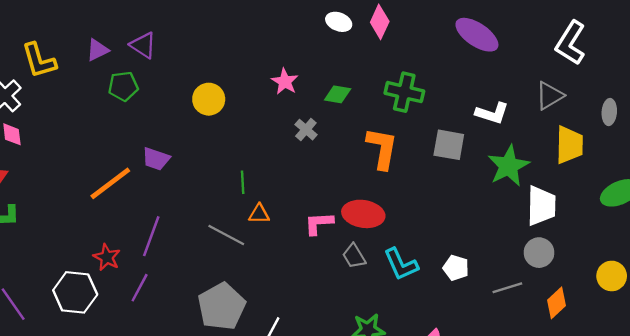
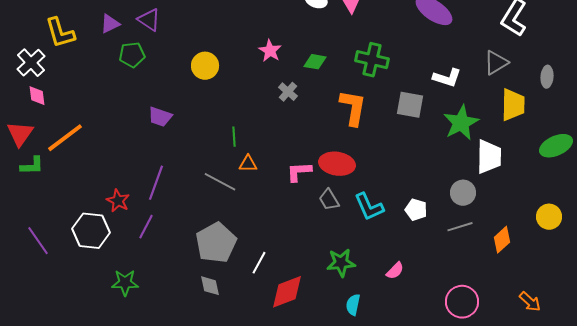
orange line: (110, 183) -> (65, 138), moved
gray circle: (539, 253) -> (463, 193), moved

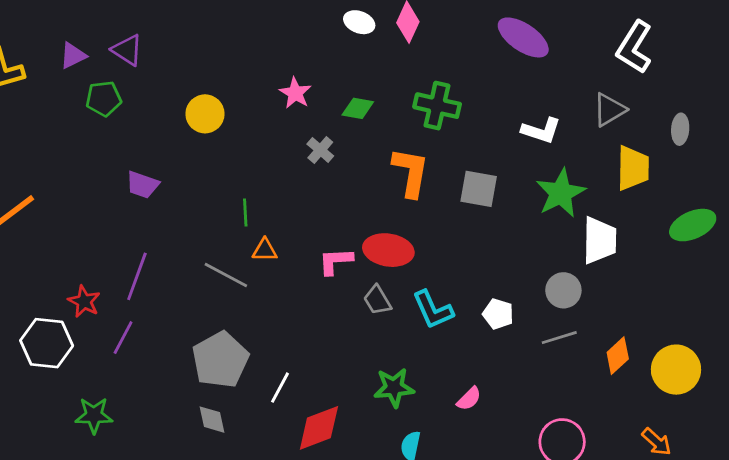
gray square: (410, 105) -> (479, 189), moved
yellow circle: (549, 217) -> (676, 370), moved, size x1.4

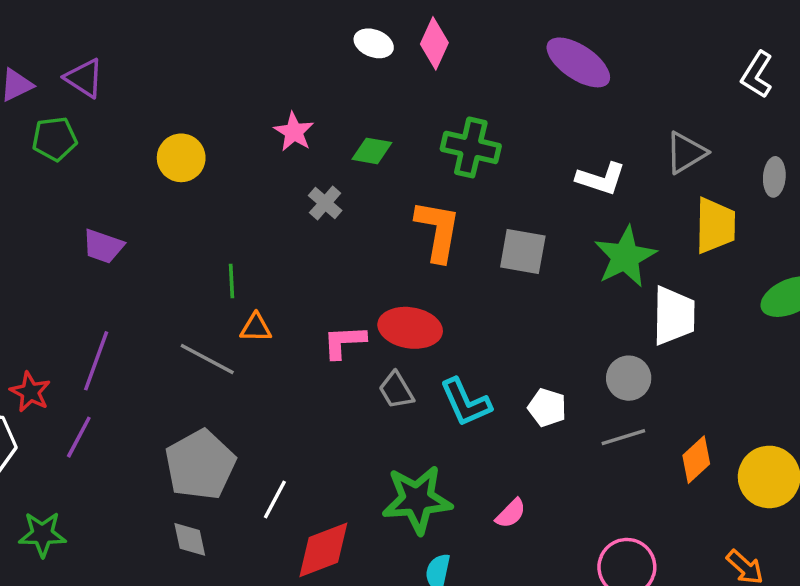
white L-shape: (634, 47) -> (757, 75), moved, size x0.7
green star: (394, 388) -> (417, 500), size x1.4

